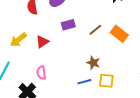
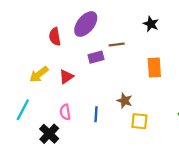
brown line: (95, 30) -> (117, 45), moved, turned 32
orange rectangle: (119, 34) -> (154, 67), turned 48
blue line: (84, 82) -> (96, 114), moved, turned -72

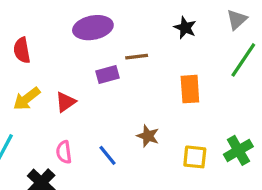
purple ellipse: (86, 24) -> (93, 28), turned 40
red semicircle: (55, 37) -> (22, 50), moved
blue line: (96, 114) -> (108, 155), turned -42
yellow square: (139, 121) -> (195, 157), moved

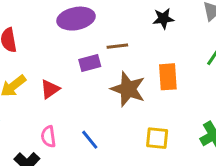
black star: (185, 28) -> (163, 19), turned -30
brown star: (148, 136) -> (128, 89), moved, size x1.6
yellow square: (195, 157) -> (157, 138), moved

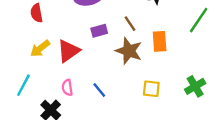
brown line: (117, 46) -> (130, 24), moved, turned 63
red triangle: (50, 89) -> (68, 51), size x1.5

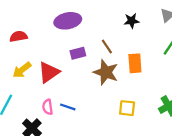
red semicircle: (36, 13) -> (19, 36), turned 90
blue line: (99, 90) -> (68, 107), moved, turned -32

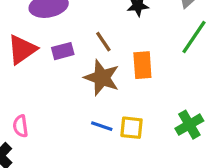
red triangle: (49, 72) -> (22, 49), moved
blue line: (68, 107) -> (102, 126), moved

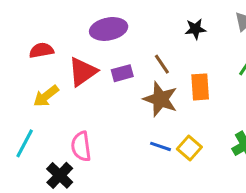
pink semicircle: (20, 126) -> (81, 146), size x1.4
yellow square: (131, 128) -> (189, 148), turned 35

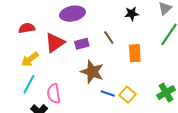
brown star: (160, 99) -> (92, 72), moved
cyan line: (25, 143) -> (29, 84), moved

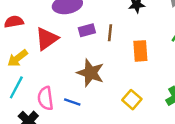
brown line: (109, 37) -> (110, 33), turned 40
purple rectangle: (82, 44) -> (87, 30), moved
blue line: (108, 94) -> (72, 102), moved

